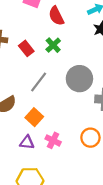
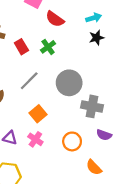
red semicircle: (56, 16) -> (55, 19), turned -36
orange square: (34, 117) -> (38, 114), moved

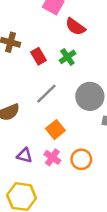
orange circle: (72, 141) -> (81, 159), moved

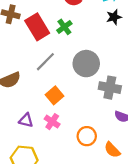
red rectangle: (38, 56) -> (37, 27), size x1.6
orange circle: (81, 159) -> (87, 136), moved

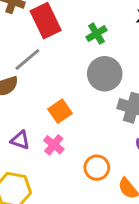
green cross: (64, 27) -> (96, 34), moved
gray line: (45, 62) -> (27, 59), moved

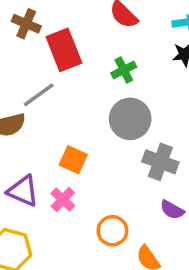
orange square: (60, 111) -> (73, 160), turned -35
purple triangle: (20, 140) -> (23, 191), size x1.4

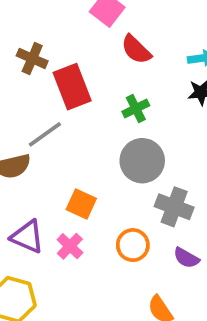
orange circle: (112, 231) -> (133, 245), moved

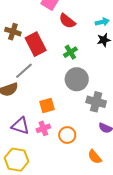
orange square: (81, 204) -> (47, 105), turned -35
orange circle: (133, 245) -> (67, 135), moved
pink cross: (70, 246) -> (43, 128), turned 32

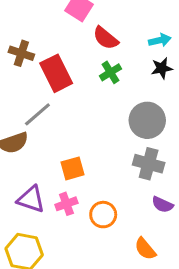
green cross: (70, 52) -> (110, 72), moved
gray circle: (77, 79) -> (147, 120), moved

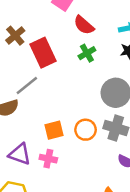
brown cross: (21, 53) -> (15, 36), turned 30
pink cross: (66, 204) -> (48, 159), turned 30
orange circle: (103, 215) -> (86, 130), moved

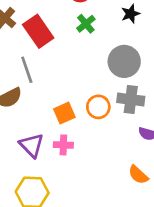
gray line: (27, 85) -> (27, 70), turned -60
purple triangle: (20, 154) -> (32, 145), turned 35

